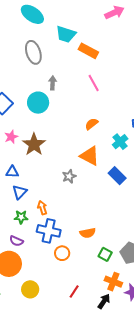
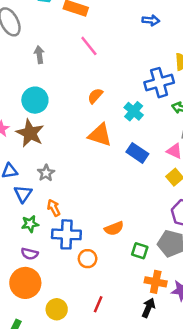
cyan circle: (38, 103) -> (35, 100), moved
gray star: (69, 176) -> (46, 173), moved
red line: (74, 292) -> (98, 304), moved

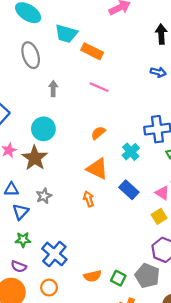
pink line: (89, 46) -> (99, 87), turned -36
orange arrow: (54, 208) -> (89, 199), moved
orange semicircle: (114, 229) -> (93, 276), moved
blue cross: (66, 234) -> (54, 254), turned 30
orange circle: (88, 259) -> (49, 288), moved

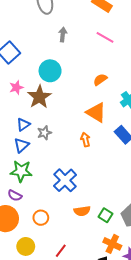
blue triangle: (11, 189) -> (23, 125), moved, turned -40
green star: (23, 240) -> (21, 171), size x1.5
blue cross: (54, 254) -> (65, 180), moved

